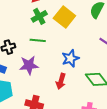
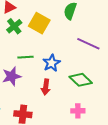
green line: (38, 40) -> (25, 57), moved

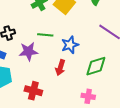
green diamond: (81, 80) -> (96, 66), turned -70

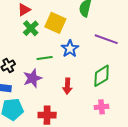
blue star: (70, 45) -> (70, 49), moved

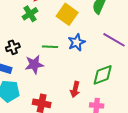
green cross: (31, 28) -> (30, 14), moved
red arrow: (67, 86) -> (75, 89), moved

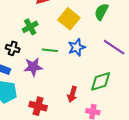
green cross: (30, 14) -> (30, 27), moved
black cross: (13, 47) -> (13, 48), turned 32

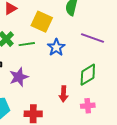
green line: (50, 50) -> (27, 44), moved

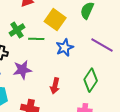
green diamond: (88, 75) -> (91, 80), turned -35
red arrow: (64, 94) -> (55, 86), moved

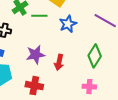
purple star: (22, 70) -> (36, 55), moved

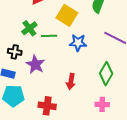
blue star: (68, 24) -> (78, 43), turned 30
purple star: (36, 55) -> (35, 64), moved, turned -30

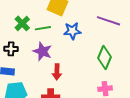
purple star: (35, 64) -> (42, 51), moved
red arrow: (71, 81) -> (57, 72), moved

